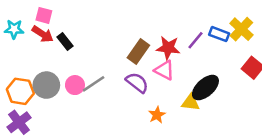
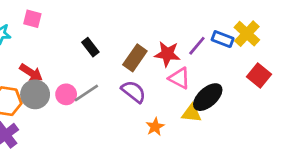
red arrow: (43, 34) -> (31, 73), moved
black rectangle: (65, 42) -> (90, 47), moved
pink triangle: (164, 70) -> (179, 78), moved

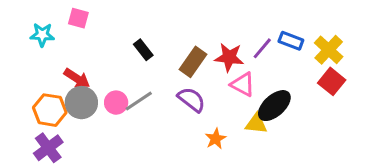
yellow cross: (247, 34) -> (329, 50), moved

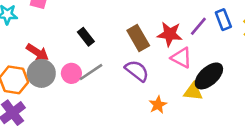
blue rectangle: (291, 41) -> (223, 20), turned 48
black rectangle: (143, 50) -> (86, 37), moved
brown rectangle: (193, 62) -> (138, 38), turned -65

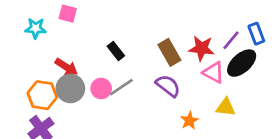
black ellipse: (209, 76) -> (242, 63), moved

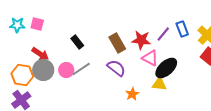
pink square: (68, 14) -> (37, 24), moved
black ellipse: (242, 63) -> (166, 68), moved

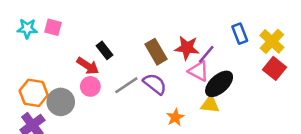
purple line: (163, 34) -> (206, 54), moved
red arrow: (40, 54) -> (88, 66), moved
gray line: (81, 69) -> (126, 85), moved
gray circle: (43, 70) -> (61, 102), moved

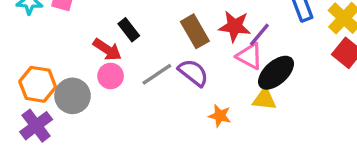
orange star: (175, 117) -> (220, 116), turned -30

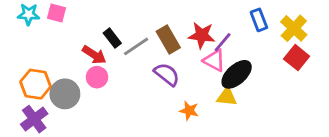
gray line: (157, 74) -> (136, 46), moved

